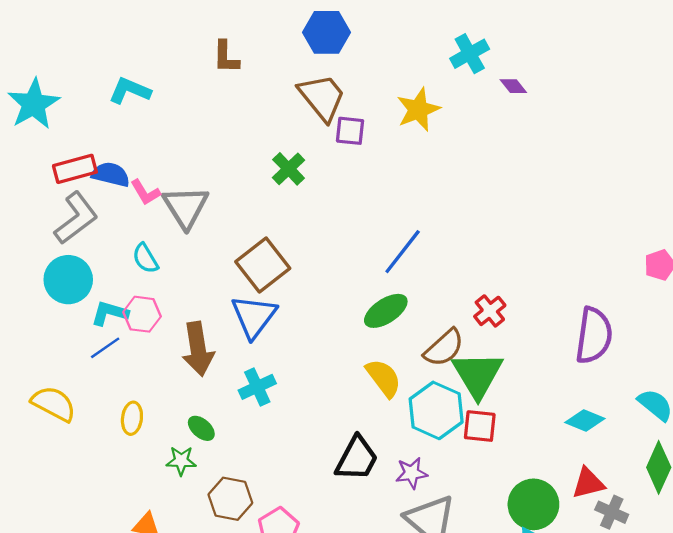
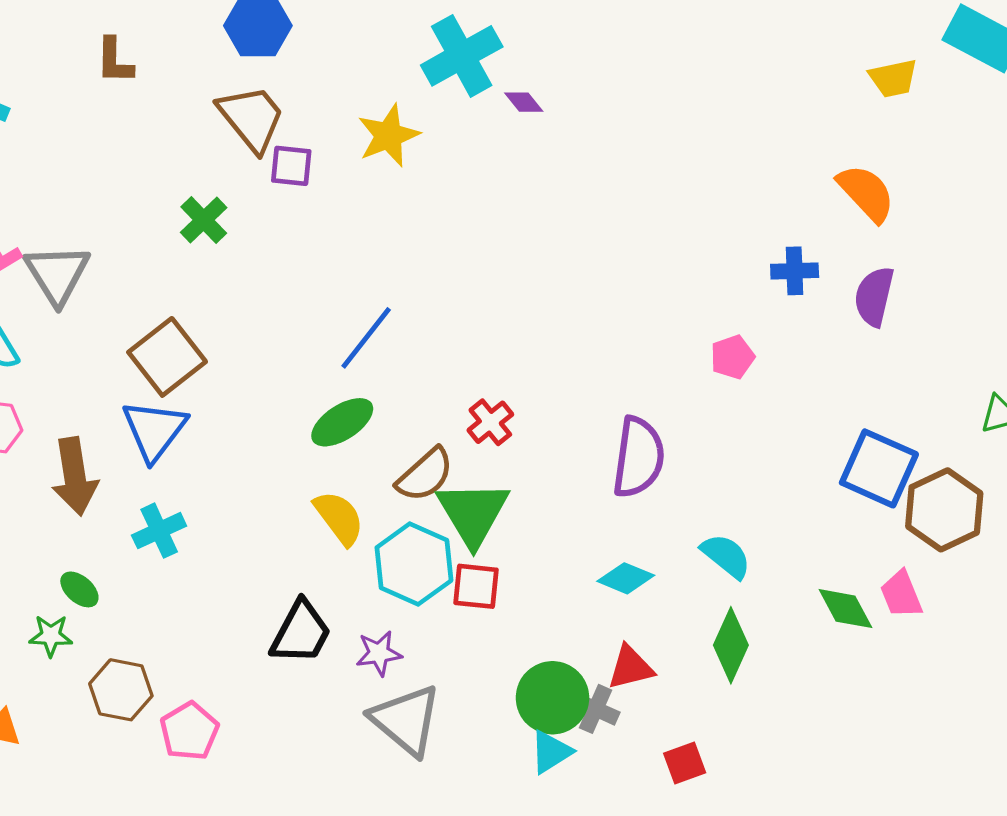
cyan cross: (470, 54) -> (462, 56), size x1.4
gray cross: (612, 512) -> (595, 709), moved

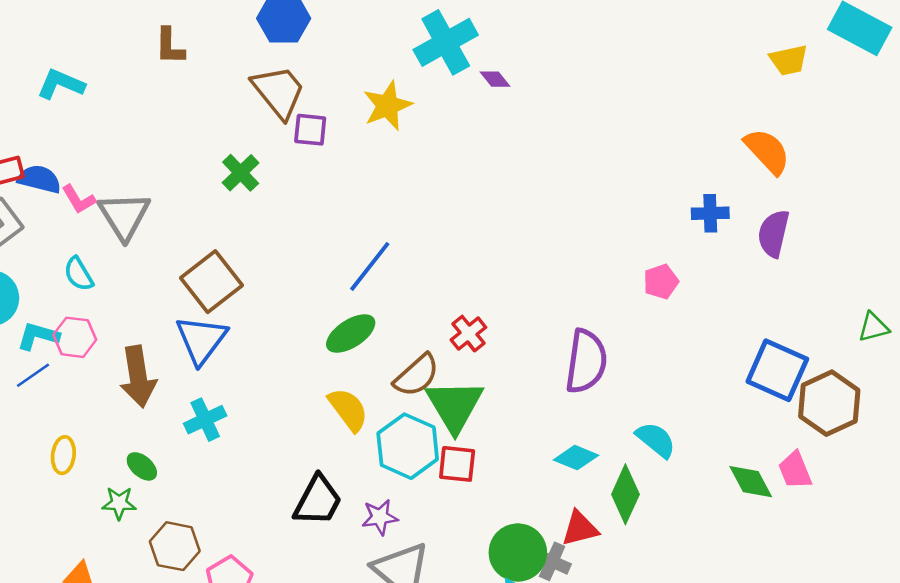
green diamond: (731, 645) -> (625, 494), moved

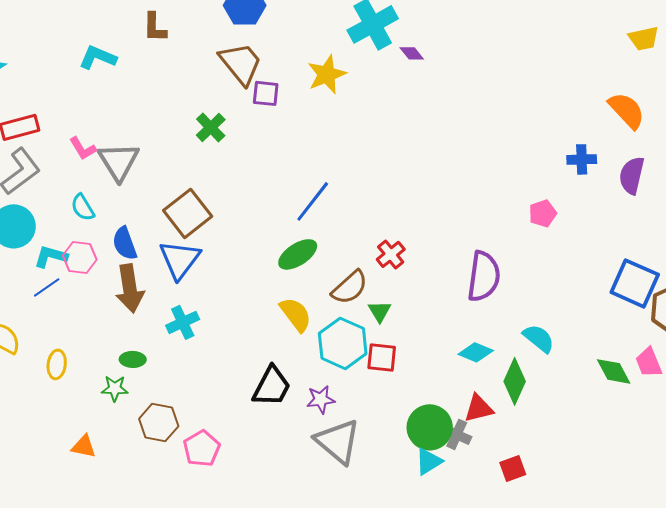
cyan L-shape: (61, 84) -> (98, 57), moved
blue semicircle: (39, 179) -> (125, 243), moved, turned -124
green triangle: (455, 406) -> (380, 311), size x0.5
yellow ellipse: (63, 455) -> (57, 364), moved
green ellipse: (142, 466) -> (133, 359), turned -40

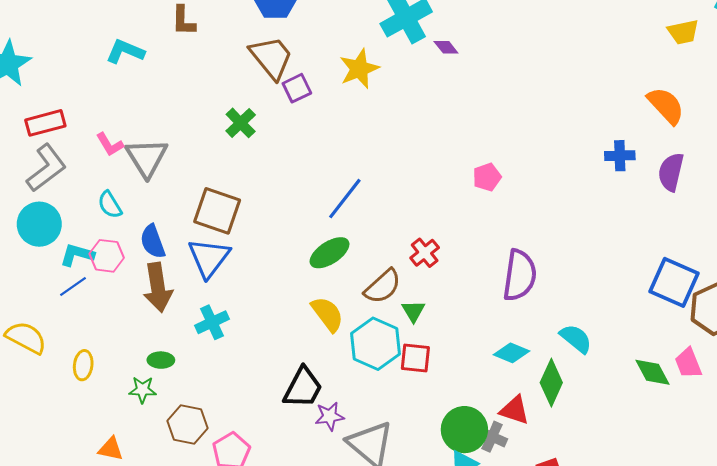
purple square: (266, 93) -> (297, 88), turned -32
brown square: (188, 213) -> (217, 211), turned -33
pink pentagon: (543, 213) -> (487, 177), moved
purple star: (321, 399) -> (330, 416), moved
red triangle: (479, 408) -> (515, 410), turned 32

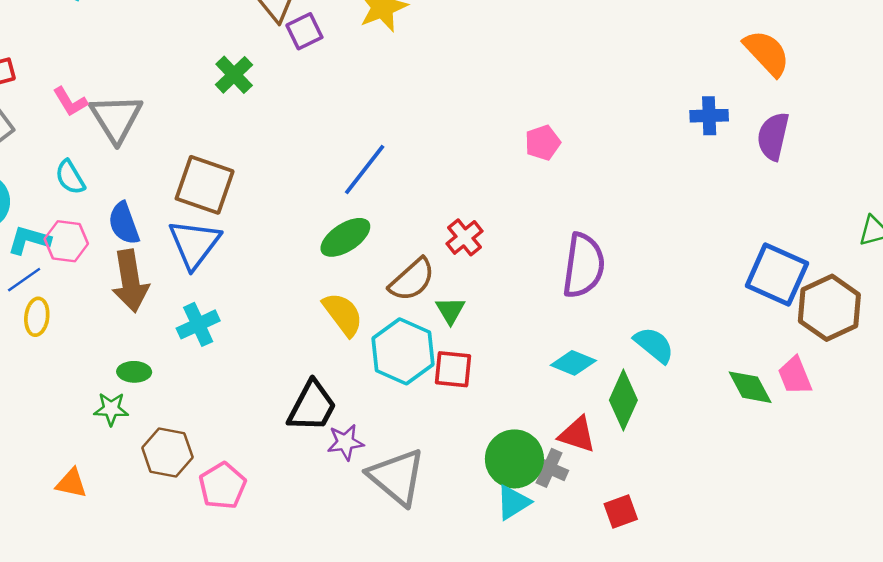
yellow ellipse: (83, 365) -> (37, 317), moved

